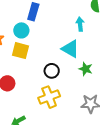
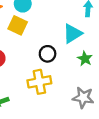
cyan triangle: (70, 49) -> (72, 34), turned 48

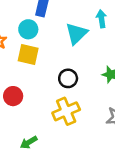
cyan triangle: (72, 34) -> (76, 34), moved

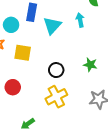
cyan circle: (28, 29) -> (11, 25), moved
cyan triangle: (76, 34) -> (52, 26), moved

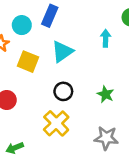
cyan triangle: (52, 26) -> (62, 51), moved
yellow cross: (56, 97) -> (56, 123), turned -30

